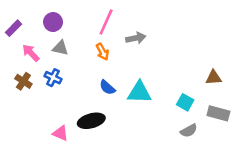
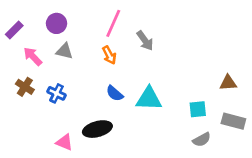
gray arrow: (136, 38) -> (145, 41), turned 66
blue cross: (53, 78) -> (56, 93), moved
cyan square: (185, 102) -> (198, 109), turned -35

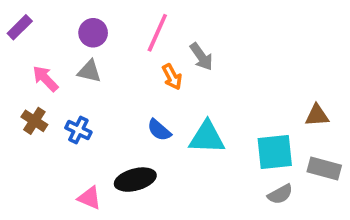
purple circle: (56, 23) -> (93, 33), moved
purple rectangle: (14, 30) -> (20, 27), moved
orange arrow: (109, 55) -> (172, 77), moved
cyan square: (198, 109) -> (275, 152), size x1.5

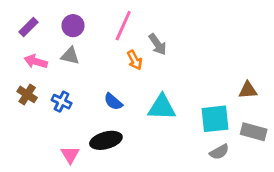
purple rectangle: (20, 27) -> (29, 27), moved
pink arrow: (45, 79) -> (36, 61), turned -30
blue semicircle: (159, 130) -> (113, 102), moved
pink triangle: (89, 198) -> (70, 155), turned 36

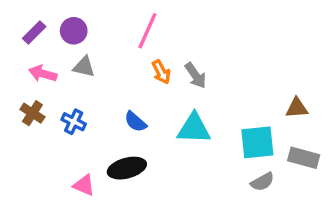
purple circle: (73, 26) -> (74, 31), moved
gray arrow: (158, 44) -> (196, 75), moved
pink triangle: (70, 155) -> (84, 185), turned -36

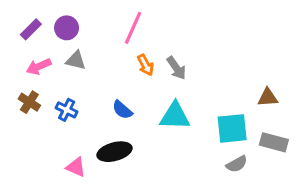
pink arrow: (43, 74) -> (39, 67), turned -40

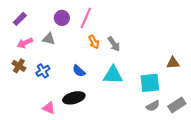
purple circle: (67, 28) -> (62, 18), moved
blue cross: (67, 110) -> (43, 71), turned 32
gray rectangle: (274, 142) -> (177, 105), moved, turned -48

